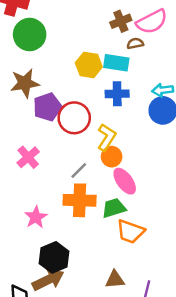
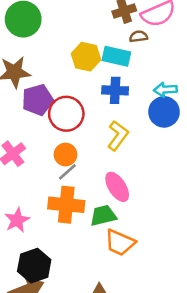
yellow L-shape: (107, 137) -> (118, 136), moved
orange circle: (112, 157) -> (65, 155), moved

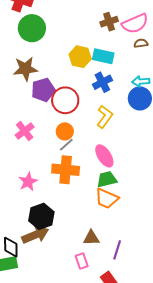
brown semicircle: (138, 36) -> (141, 43), moved
blue cross: (115, 90) -> (102, 82), turned -30
green trapezoid: (103, 216) -> (107, 179), moved

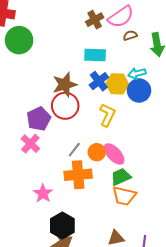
yellow hexagon: (80, 57) -> (117, 84), moved
brown star: (25, 69) -> (65, 85), moved
purple pentagon: (43, 90) -> (39, 119), moved
orange circle: (65, 131) -> (97, 152), moved

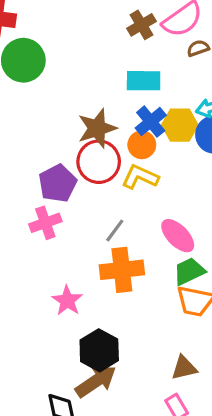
yellow L-shape: (107, 115) -> (140, 177), moved, turned -90
pink cross: (30, 144) -> (45, 223), turned 30
orange circle: (97, 152) -> (142, 145), moved

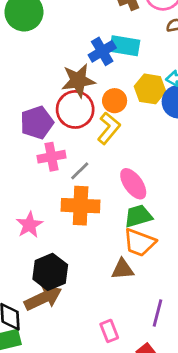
blue cross: (151, 122) -> (102, 51), moved
yellow L-shape: (140, 177) -> (109, 128), turned 96
pink cross: (45, 223) -> (51, 157), moved
brown triangle: (184, 368) -> (123, 269), moved

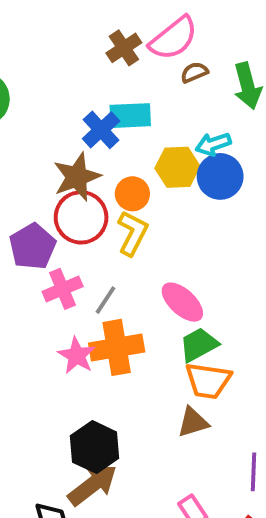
pink star: (29, 225) -> (77, 356), moved

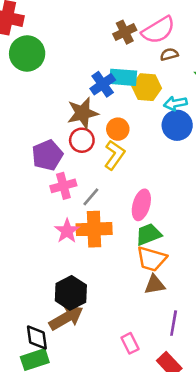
yellow hexagon: (177, 167) -> (147, 87), moved
red circle: (81, 217) -> (82, 140), size x0.7
pink ellipse: (182, 302) -> (141, 205), turned 56
brown triangle: (193, 422) -> (155, 285), moved

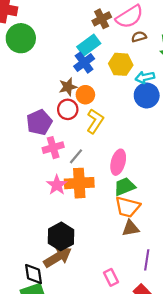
cyan rectangle: (123, 77) -> (89, 45), moved, turned -40
brown star: (83, 113) -> (68, 87), size x0.7
orange circle: (118, 129) -> (85, 95), moved

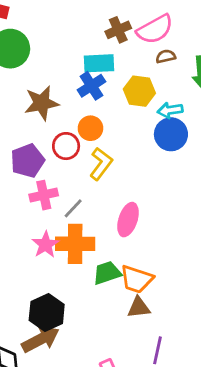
cyan rectangle: (89, 45) -> (99, 63), turned 30
brown star: (68, 87) -> (42, 103), moved, size x1.4
green trapezoid: (125, 187) -> (107, 273), moved

